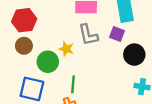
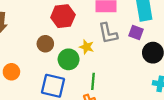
red hexagon: (24, 20) -> (63, 16), moved

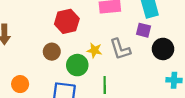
gray L-shape: (108, 33) -> (120, 49), moved

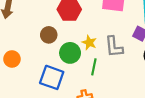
green line: (105, 85) -> (94, 67), moved

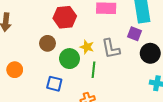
blue square: (52, 77) -> (54, 84), size x0.7

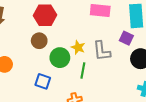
red hexagon: (65, 17) -> (45, 15), moved

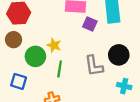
purple square: (126, 38) -> (90, 24), moved
gray L-shape: (102, 51) -> (94, 66), moved

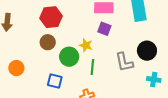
purple square: (90, 24) -> (104, 29), moved

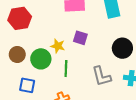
purple square: (104, 29) -> (80, 38), moved
brown circle: (48, 42) -> (17, 54), moved
gray L-shape: (124, 62) -> (101, 76), moved

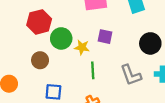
green circle: (41, 59) -> (61, 38), moved

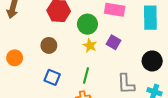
green circle: (61, 38) -> (87, 24), moved
green line: (93, 70) -> (86, 76), moved

